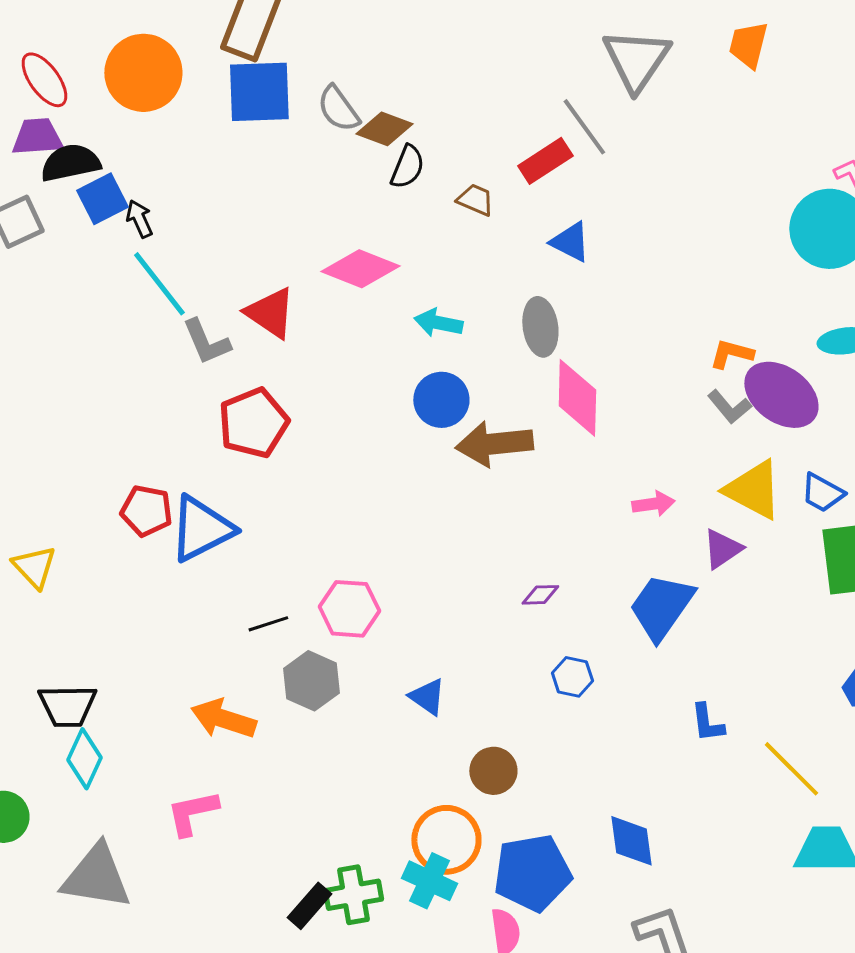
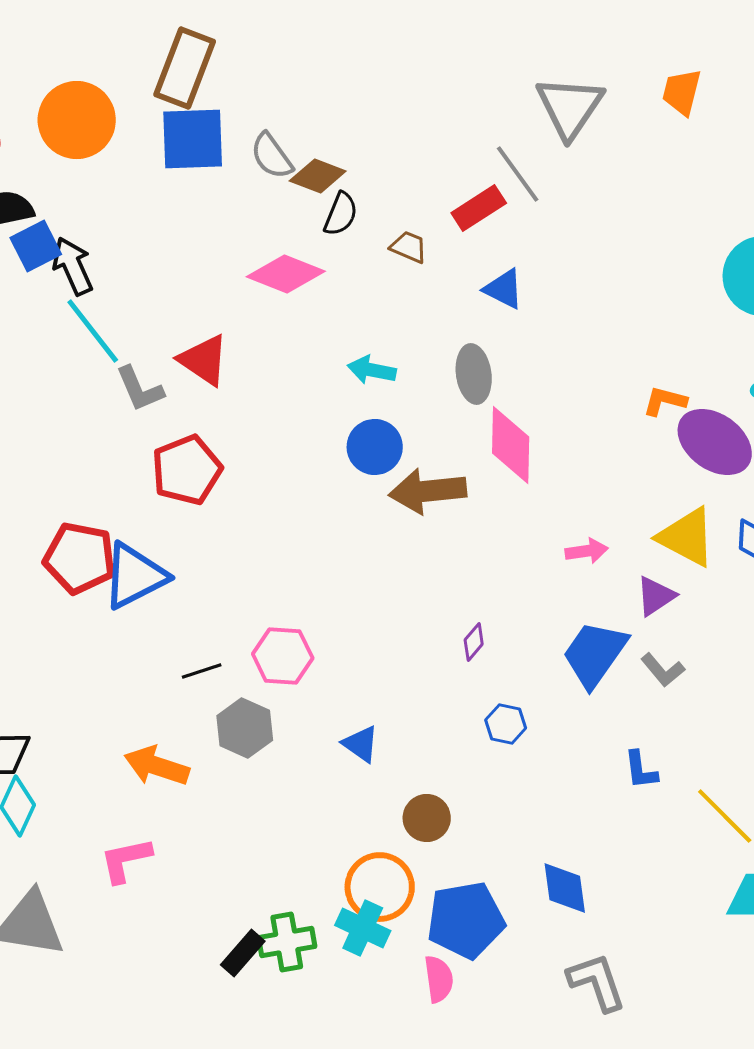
black arrow: (139, 219) -> (73, 266), size x1.5
pink diamond: (360, 269) -> (286, 274), moved
gray L-shape: (729, 407) -> (663, 670), moved
red pentagon: (146, 511) -> (80, 558), size x1.4
purple diamond: (540, 595) -> (474, 642), turned -48

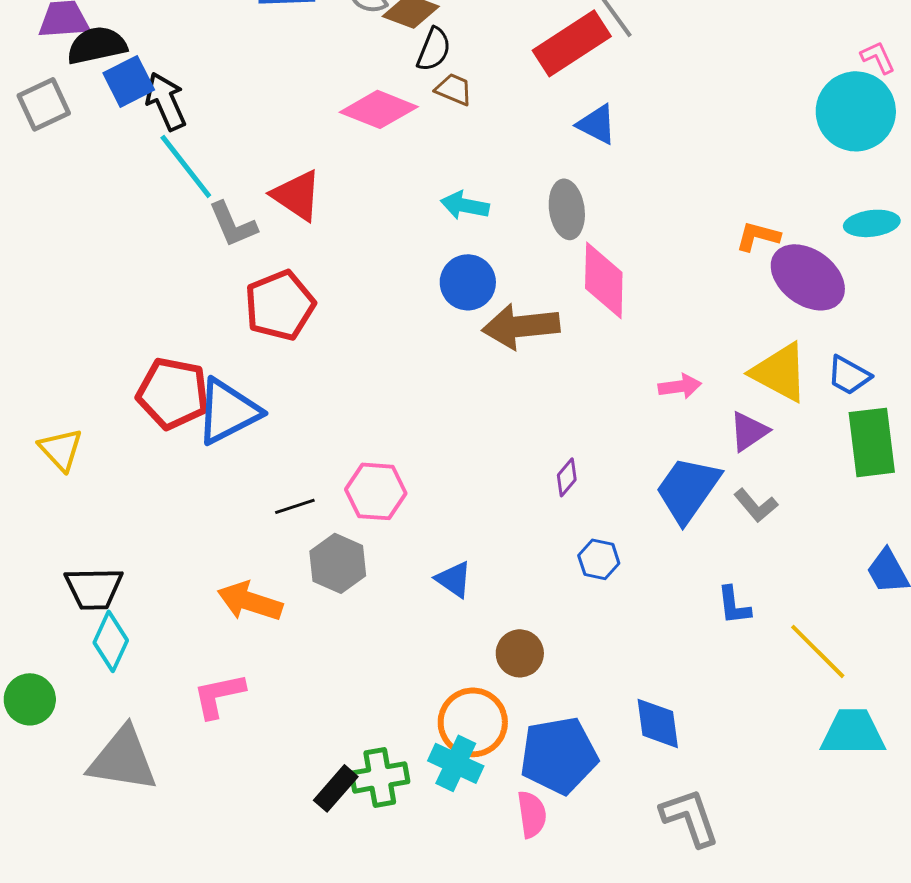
red rectangle: (479, 208) -> (572, 43), size x1.4
brown trapezoid: (409, 247) -> (454, 89), moved

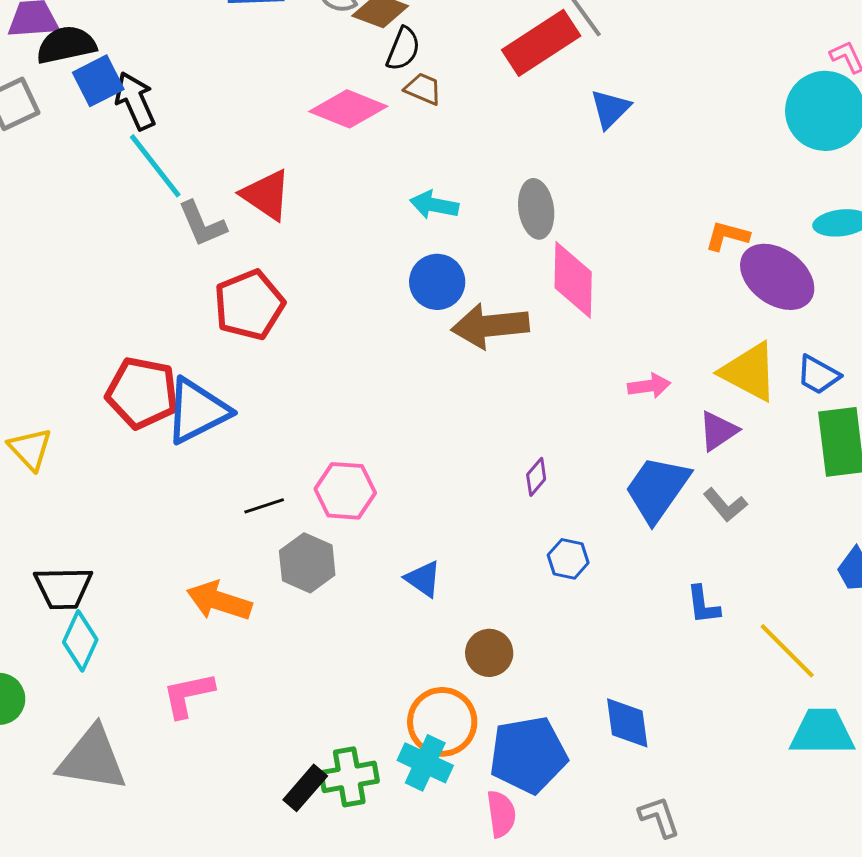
blue triangle: (597, 124) -> (610, 109), moved, turned 48
gray L-shape: (690, 817) -> (659, 817), size x0.7

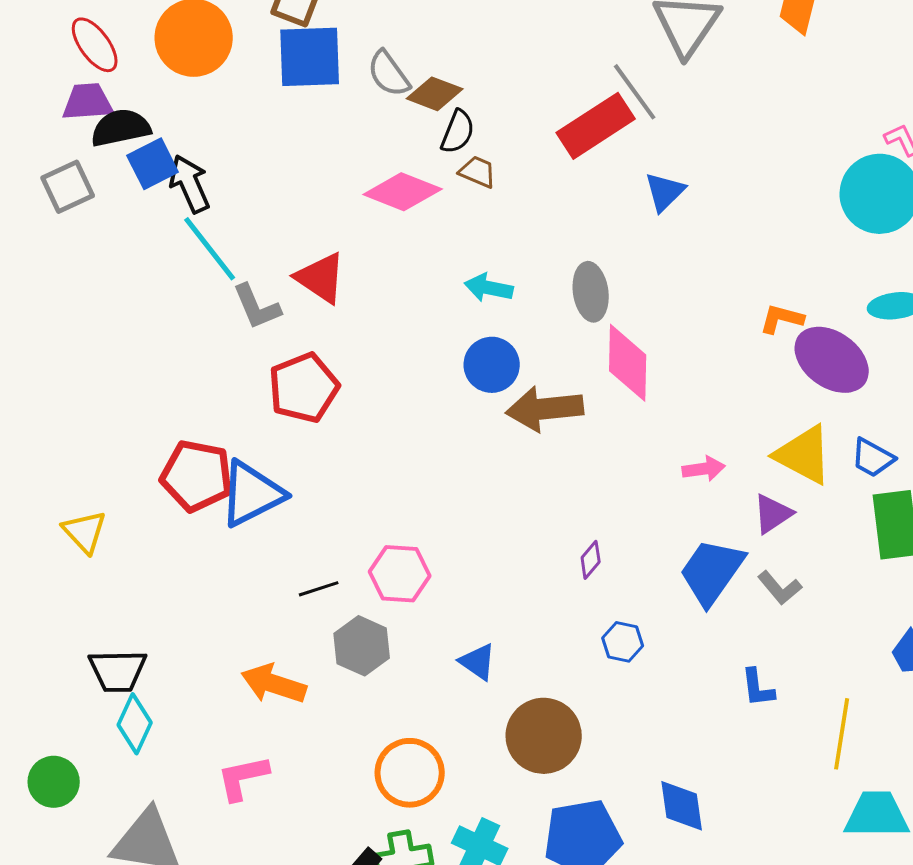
yellow line: (787, 651) -> (842, 734), turned 54
brown circle: (489, 653) -> (544, 736), size x1.6
orange circle: (442, 722) -> (410, 773), moved

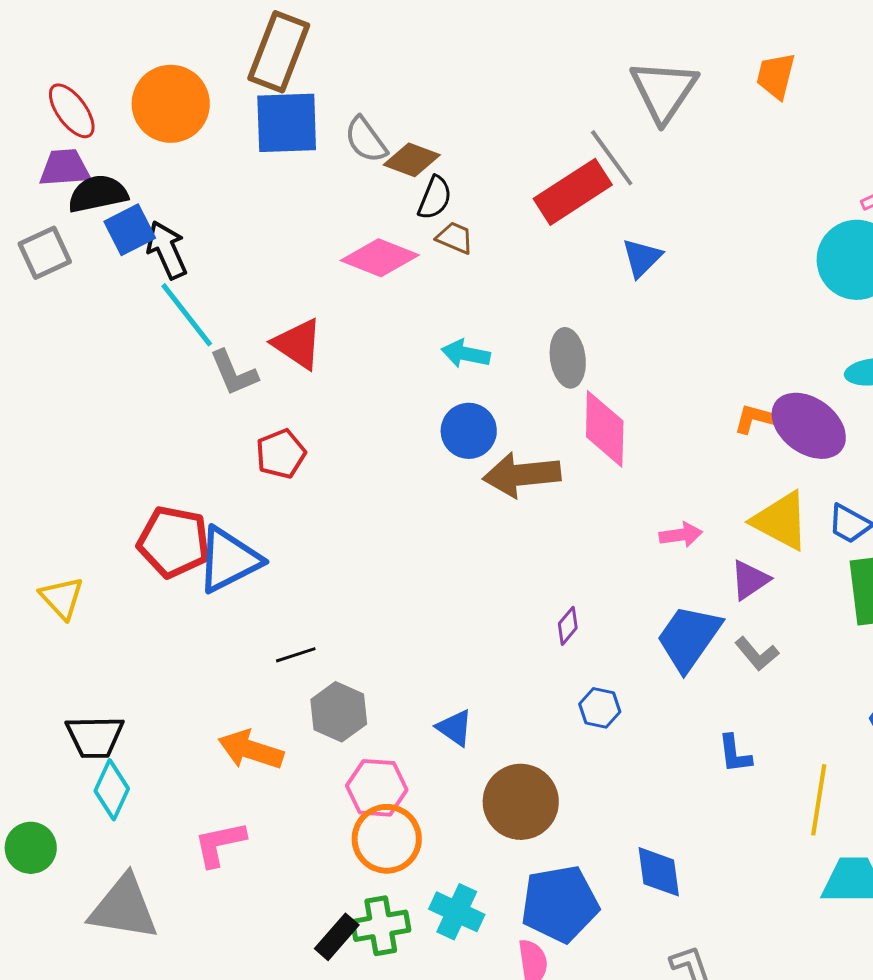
orange L-shape: (782, 319) -> (756, 419), moved
red pentagon: (304, 388) -> (281, 454), size x0.7
pink hexagon: (400, 574) -> (377, 788), moved

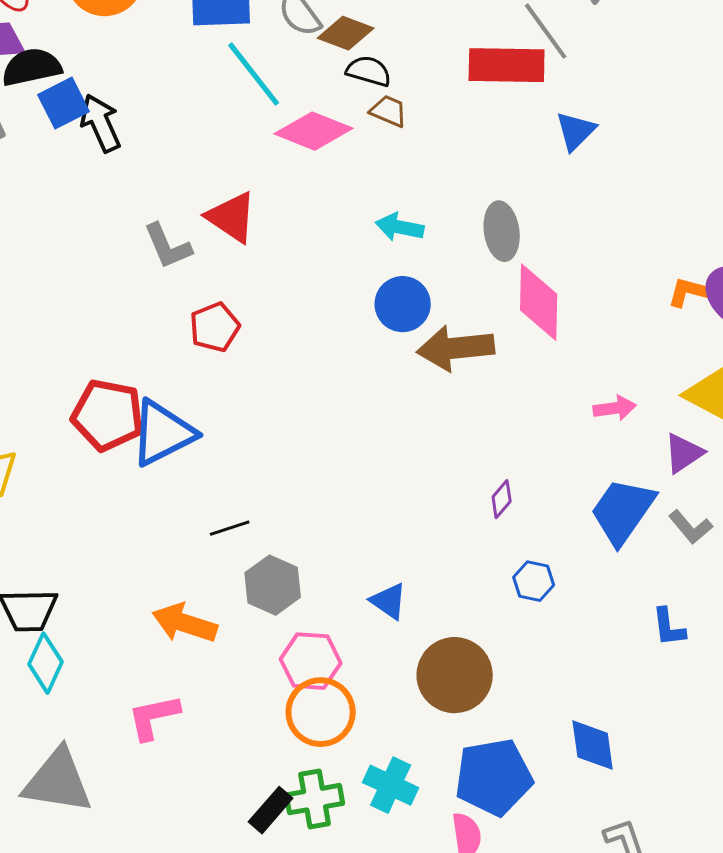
red rectangle: (573, 192) -> (507, 65), turned 34
black semicircle: (435, 198) -> (369, 71), turned -96
cyan line: (187, 315) -> (254, 74), moved

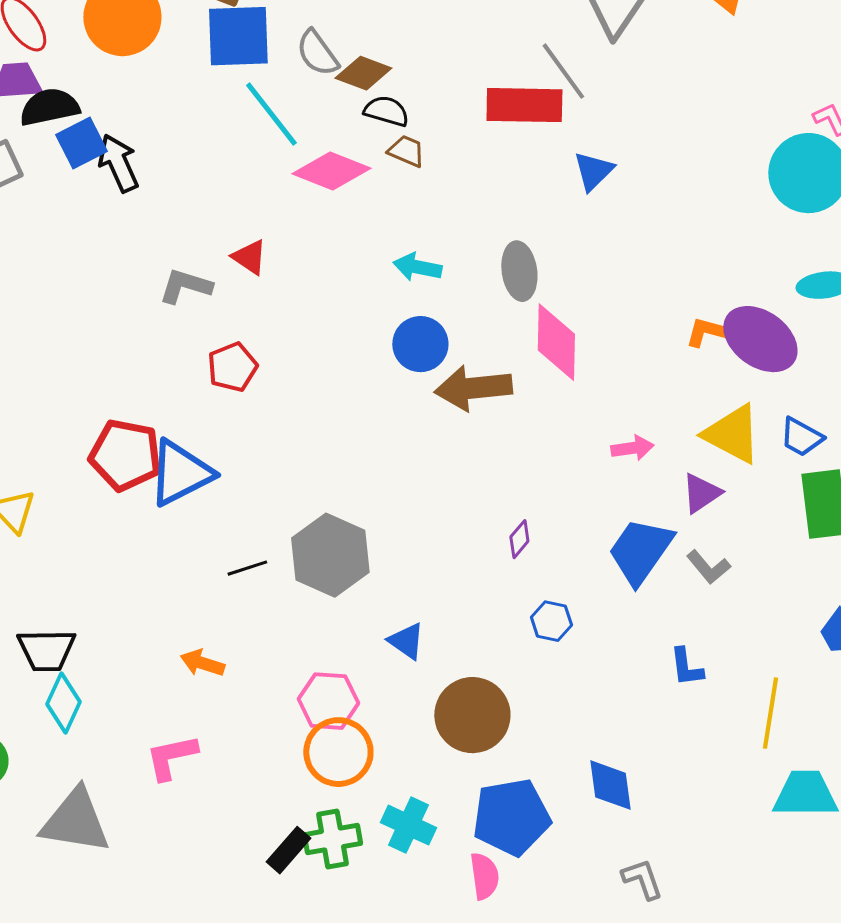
red triangle: (232, 217) -> (249, 257), size x0.7
gray L-shape: (168, 246) -> (185, 286), turned 130
gray hexagon: (273, 585) -> (330, 555), moved, size x1.4
orange arrow: (185, 623) -> (202, 663), size x0.7

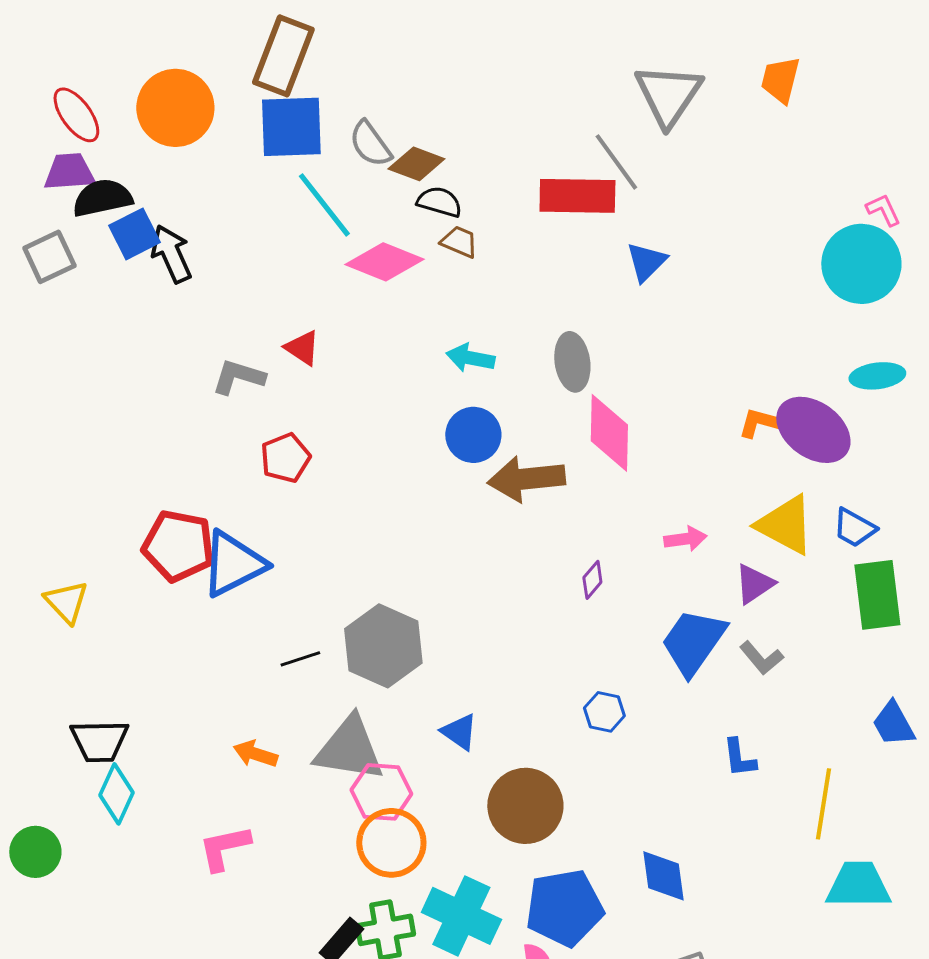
purple diamond: (519, 539) -> (592, 580), moved
gray triangle: (75, 821) -> (349, 749), moved
cyan cross: (408, 825) -> (461, 916), size x1.4

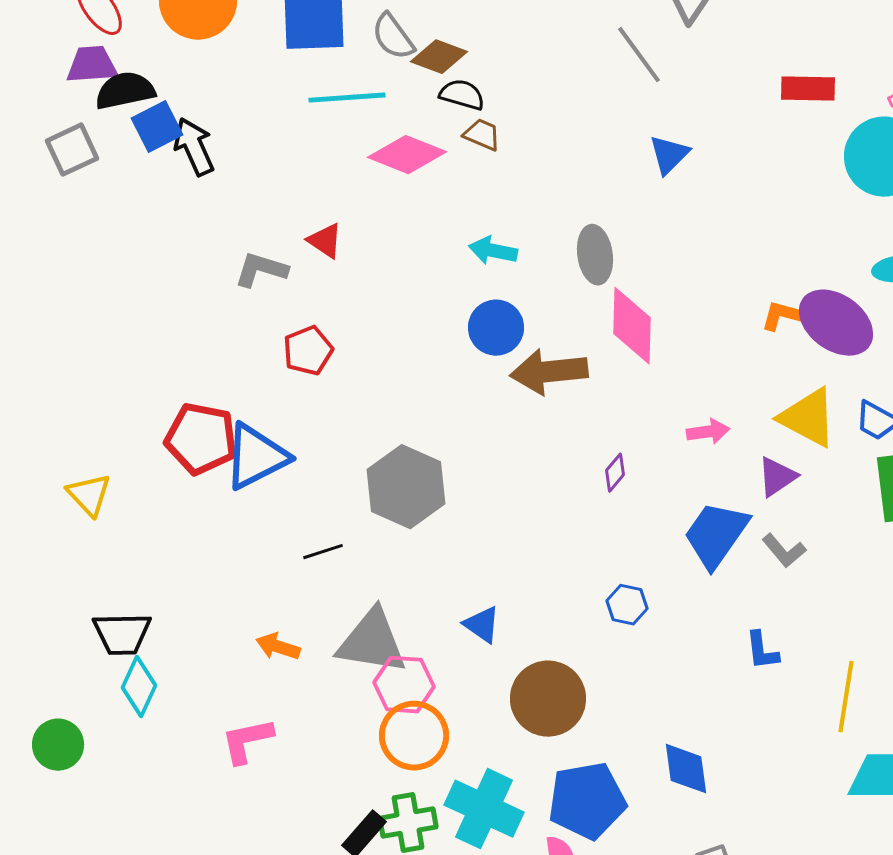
red rectangle: (577, 196) -> (808, 89), moved, size x0.7
cyan line: (324, 205) -> (347, 98), turned -56
gray hexagon: (383, 646) -> (406, 487), moved

